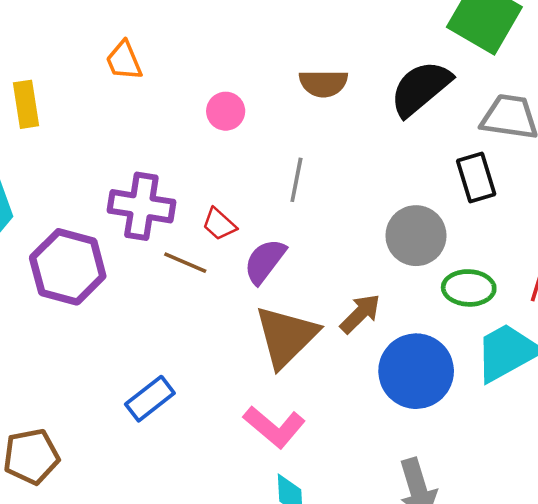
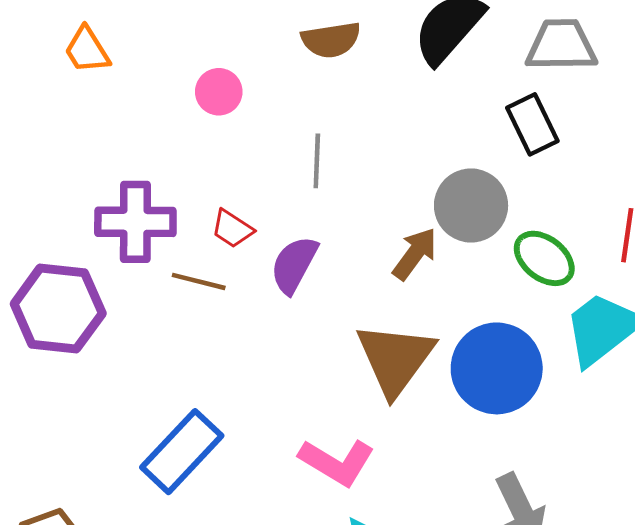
green ellipse: (469, 288) -> (544, 258), turned 45
brown arrow: (360, 314) -> (415, 254), moved
brown triangle: (286, 336) -> (395, 359), moved
blue rectangle: (150, 399) -> (182, 452), size x1.4

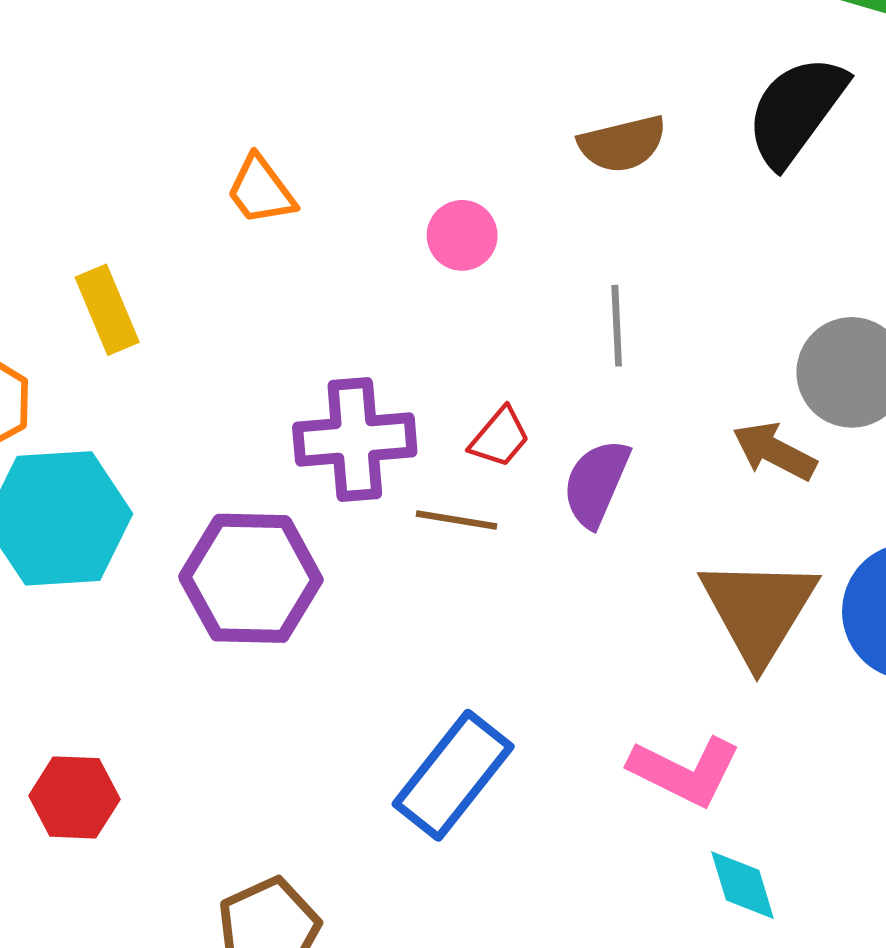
red trapezoid: (232, 229) -> (500, 437), turned -78
brown arrow: (415, 254) -> (774, 451), turned -94

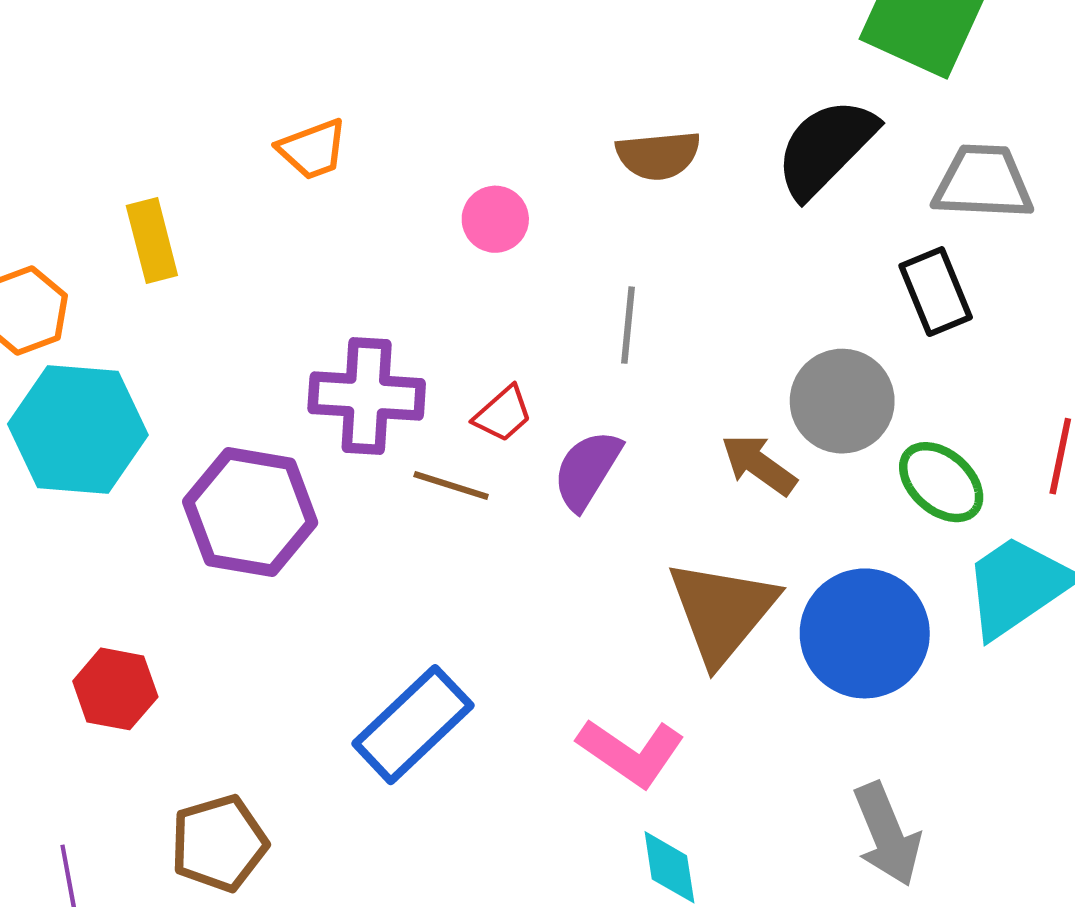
orange trapezoid: (261, 190) -> (313, 149), turned -82
red hexagon: (74, 797) -> (115, 689), moved

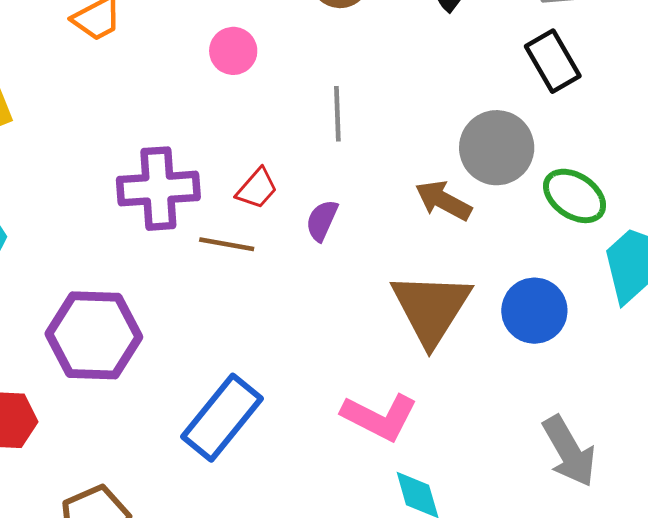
purple semicircle: (587, 470) -> (322, 220), size x0.7
purple hexagon: (250, 512) -> (94, 335), moved
blue circle: (865, 633) -> (534, 311), size x0.7

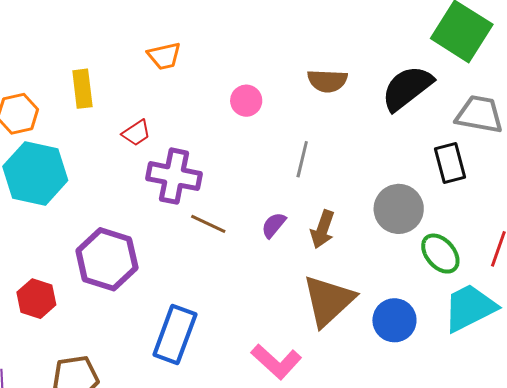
red trapezoid: (257, 189) -> (136, 133), moved
brown arrow: (443, 201) -> (322, 229), moved, turned -114
blue rectangle: (222, 418) -> (175, 334), turned -34

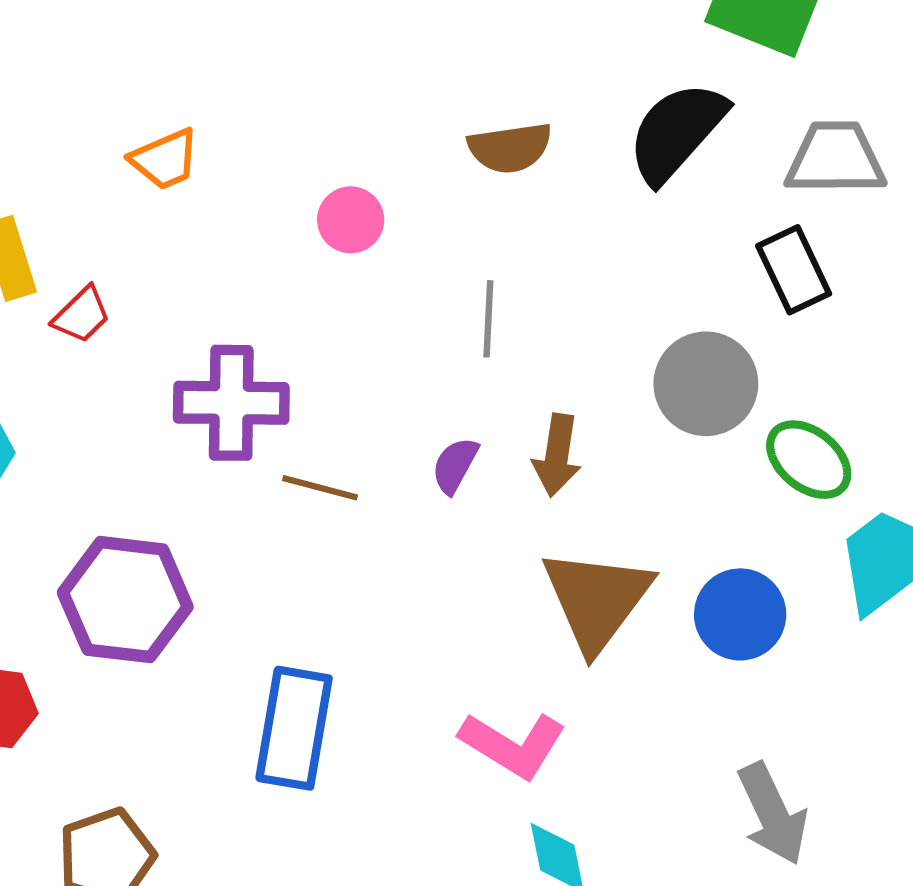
red trapezoid: (136, 133) -> (82, 315), moved

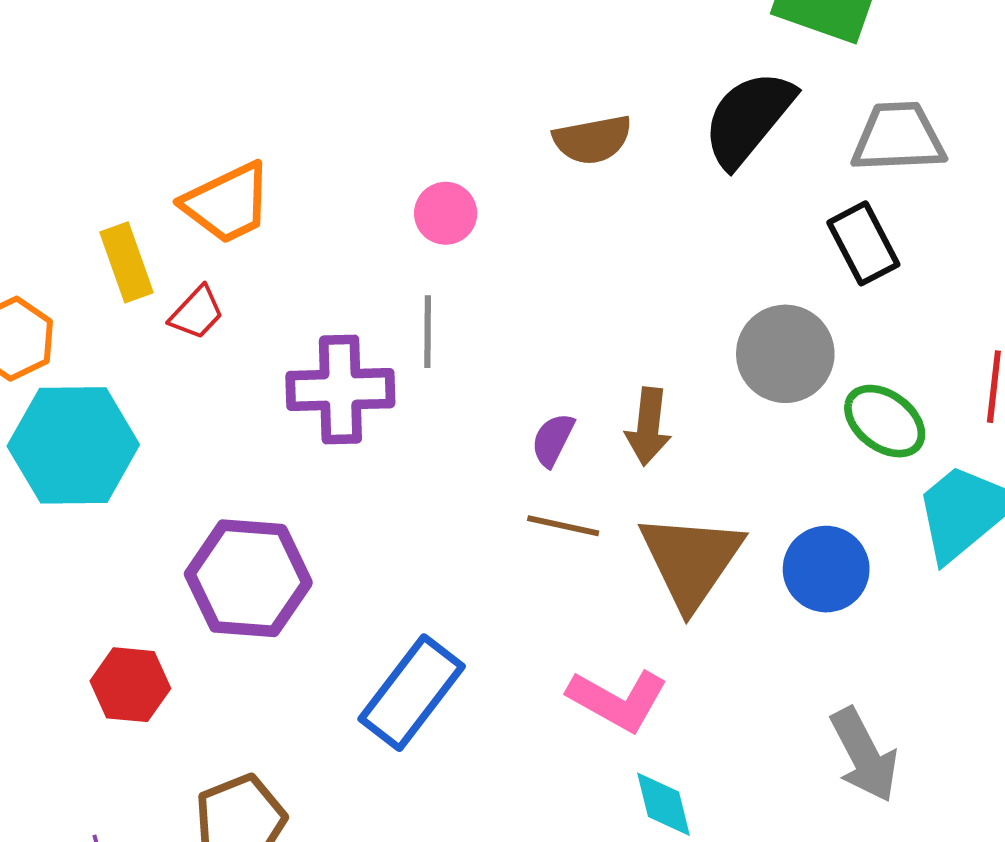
orange trapezoid: (165, 159) -> (227, 203), moved, size x1.4
gray line: (488, 319) -> (428, 332), moved
brown line: (320, 488) -> (563, 526), moved
blue rectangle: (294, 728) -> (412, 693), turned 30

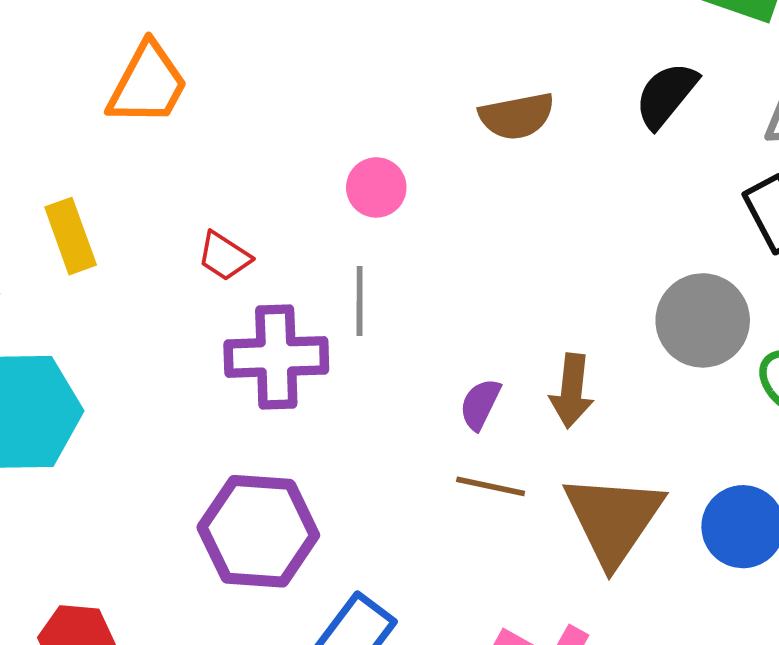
black semicircle: (748, 118) -> (666, 95), size x0.7
orange trapezoid: (227, 203) -> (148, 84), moved, turned -36
red trapezoid: (197, 313) -> (224, 256), moved, turned 80
purple hexagon: (248, 578) -> (258, 531), moved

